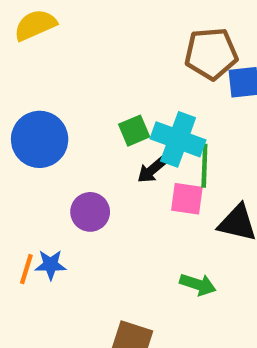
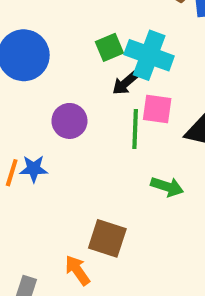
green line: (204, 166) -> (135, 129), moved

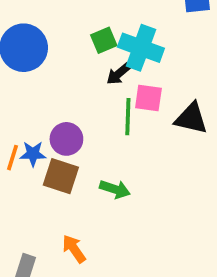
purple circle: (69, 121) -> (66, 139), moved
green arrow: (167, 187) -> (115, 189), moved
brown square: (107, 238) -> (61, 176), moved

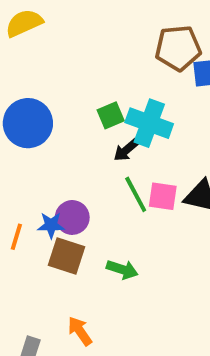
pink square: (148, 98) -> (163, 196), moved
green line: (128, 117) -> (136, 194), turned -30
blue star: (33, 154) -> (51, 225), moved

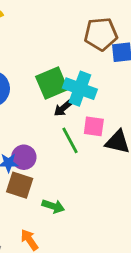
green square: (111, 115) -> (52, 83), size x1.6
pink square: (163, 196) -> (94, 126), moved
green arrow: (122, 269) -> (53, 206), moved

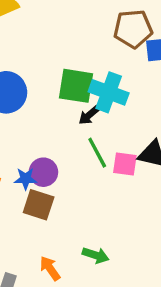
green square: (52, 83) -> (76, 86), turned 32
pink square: (94, 126) -> (125, 164), moved
green arrow: (53, 206) -> (96, 255), moved

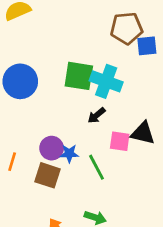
black arrow: (89, 115) -> (97, 115), moved
green line: (97, 153) -> (97, 167), moved
blue star: (26, 179) -> (69, 154), moved

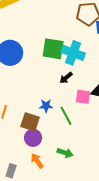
purple circle: (52, 148) -> (33, 138), moved

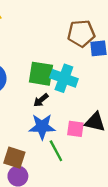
black arrow: (66, 78) -> (41, 100), moved
blue star: (46, 106) -> (42, 127), moved, size x1.6

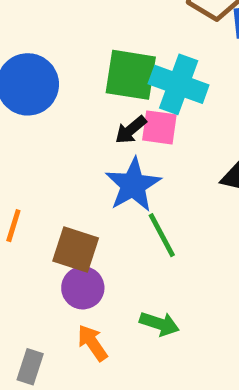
blue star: (42, 127) -> (133, 185), turned -30
pink square: (75, 129) -> (159, 127), moved

